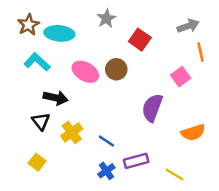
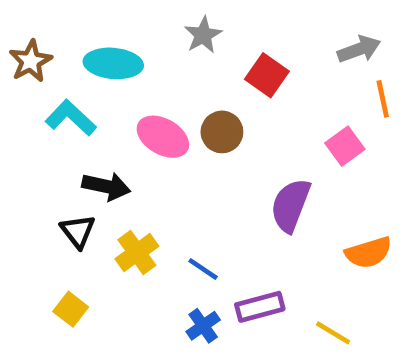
brown star: (28, 25) -> (31, 61), moved

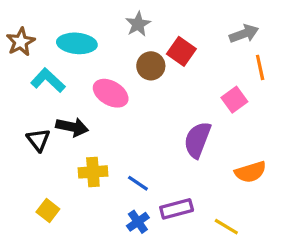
brown circle: (222, 132) -> (151, 66), moved
black triangle: (78, 231) -> (38, 140), moved
yellow cross: (137, 252) -> (93, 172), turned 32

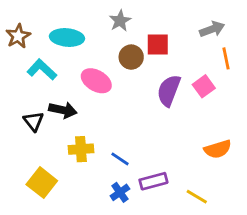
red square: (181, 51) -> (158, 44), turned -35
purple semicircle: (197, 140) -> (169, 91), moved
yellow square: (48, 210) -> (42, 183), size x1.5

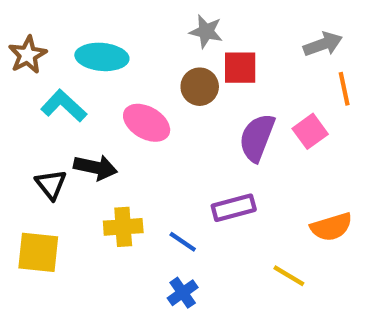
gray star: (120, 21) -> (206, 31), moved, turned -30
purple rectangle: (153, 181) -> (234, 208), moved
yellow square: (42, 183) -> (38, 252), moved, turned -32
yellow line: (197, 197) -> (289, 276), moved

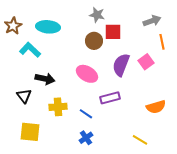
pink ellipse: (147, 123) -> (87, 74), moved
black triangle: (51, 184) -> (24, 96), moved
yellow square: (38, 252) -> (30, 132), moved
yellow line: (289, 276) -> (140, 140), moved

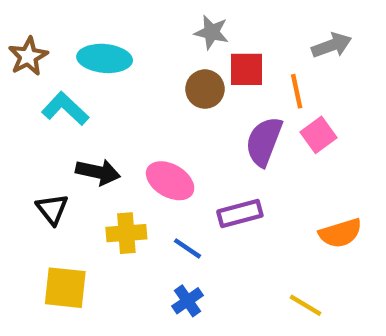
orange line: (162, 42) -> (297, 91), moved
pink ellipse: (87, 74) -> (170, 181), moved

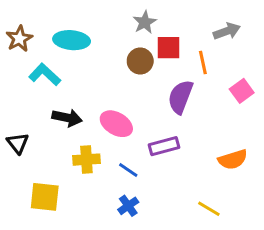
gray star: (212, 32) -> (145, 22), turned 30
pink square: (319, 135) -> (242, 91), moved
black triangle: (52, 209) -> (18, 143), moved

